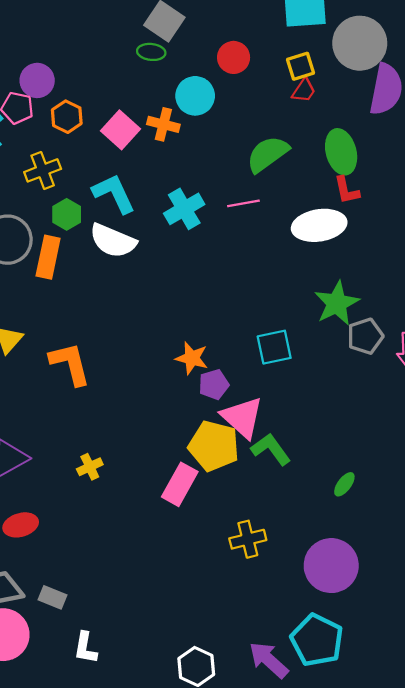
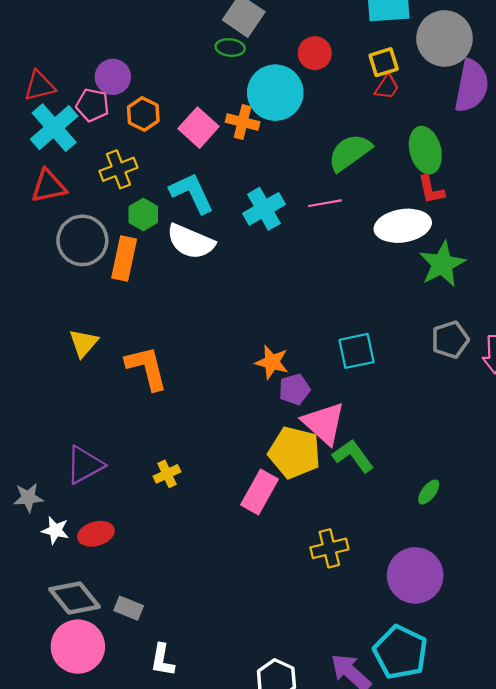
cyan circle: (195, 96) -> (275, 93), size x1.4
green star: (337, 303) -> (442, 264), moved

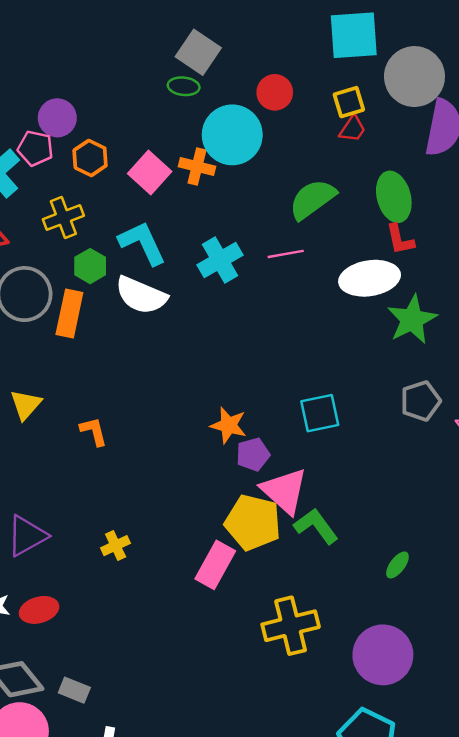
orange L-shape: (147, 368) -> (94, 431), size x0.6
yellow cross: (329, 548) -> (291, 626), size x1.4

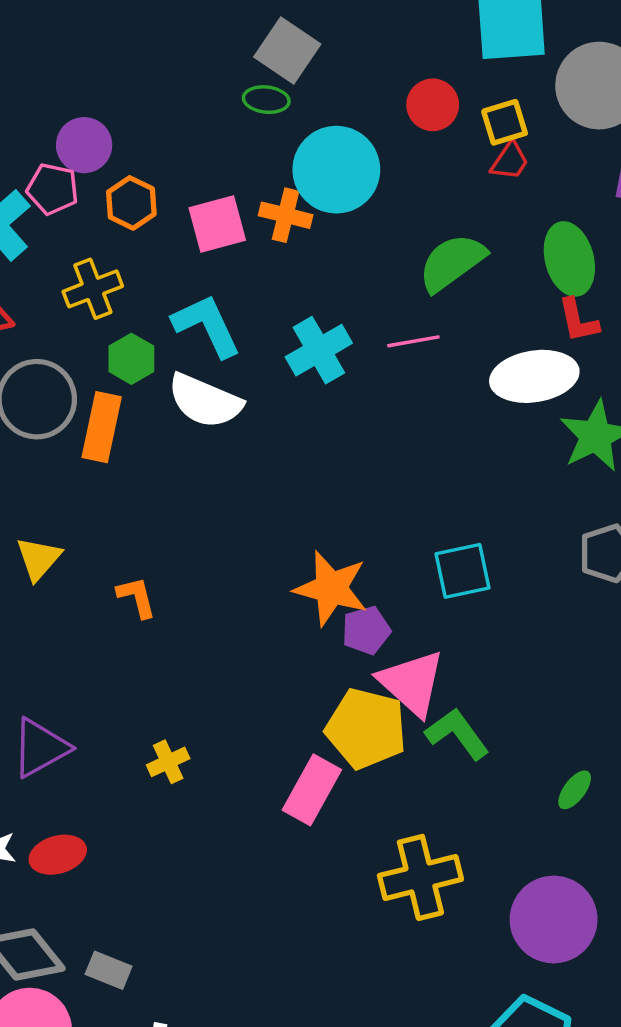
red circle: (275, 92) -> (433, 105), moved
pink square: (150, 173) -> (217, 224), turned 33
orange star: (229, 425) -> (331, 588), size x1.4

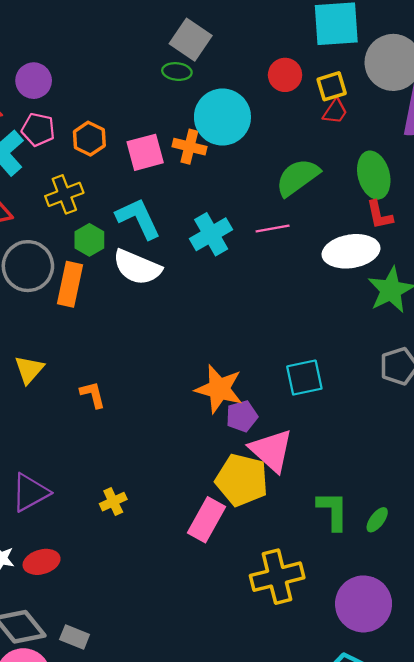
purple circle: (84, 145) -> (34, 81), moved
green L-shape: (457, 734) -> (333, 511), moved, turned 36

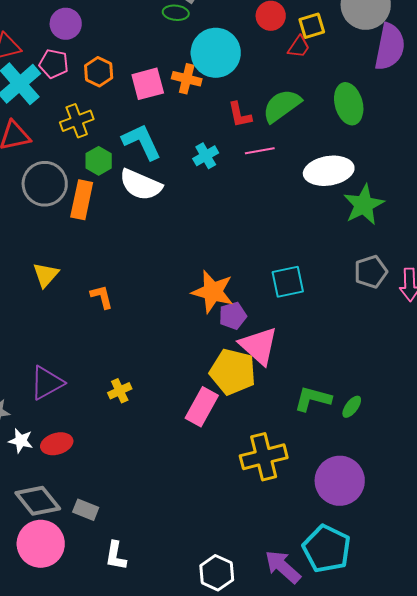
purple circle: (34, 81) -> (66, 24), moved
red trapezoid: (335, 111) -> (299, 47), moved
red L-shape: (379, 215) -> (240, 115), moved
cyan cross: (211, 234) -> (206, 156), size x0.7
green L-shape: (333, 511) -> (313, 399), turned -75

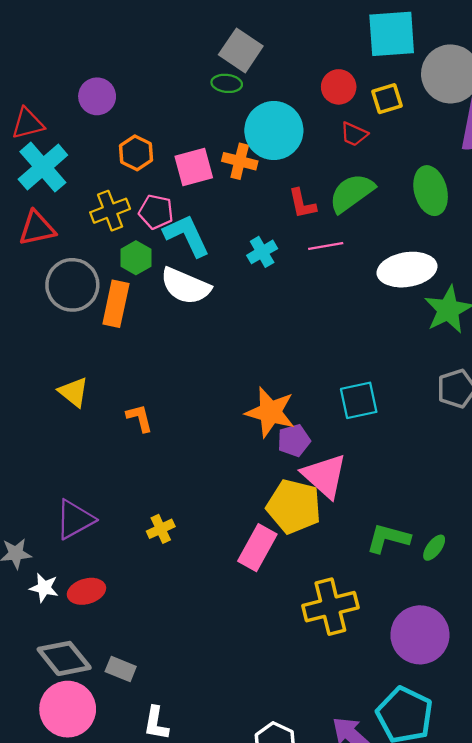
red trapezoid: (299, 47) -> (354, 134), moved, turned 80
pink pentagon: (54, 64) -> (156, 212), moved
yellow triangle: (46, 275) -> (74, 392), turned -32

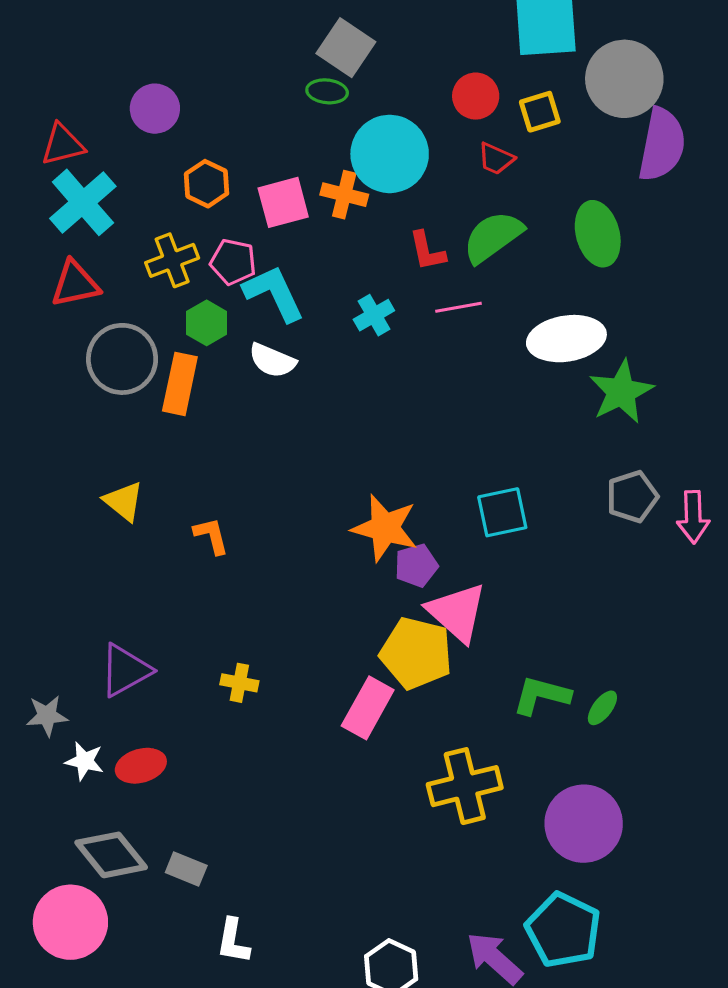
white semicircle: (185, 286) -> (272, 360), size x0.7
yellow cross: (161, 529) -> (239, 683), turned 36
pink circle: (68, 709) -> (70, 922), moved

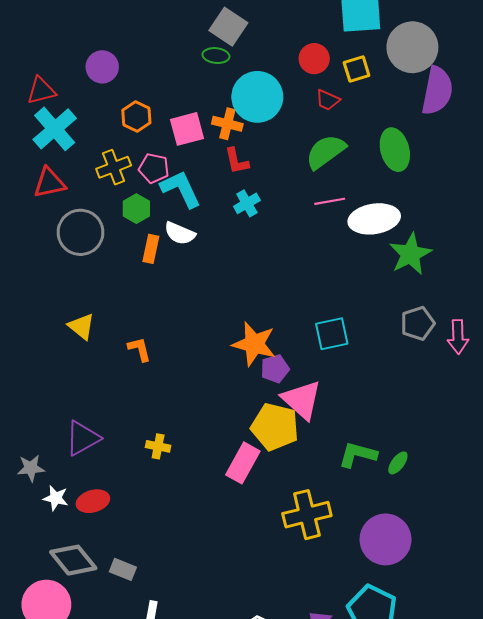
red L-shape: (427, 251) -> (237, 161), moved
pink line: (458, 307) -> (330, 201), moved
orange rectangle: (180, 384) -> (151, 249), moved, size x0.7

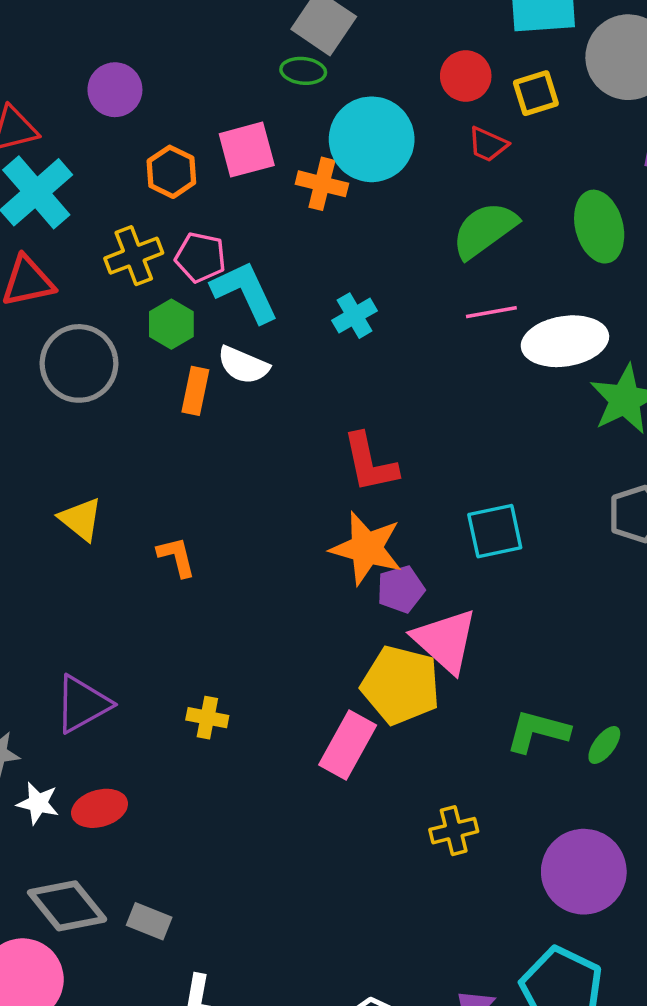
pink square: (187, 129) -> (247, 150), moved
red L-shape: (237, 161) -> (370, 463), moved, size x1.4
yellow cross: (307, 515) -> (454, 831), size x0.6

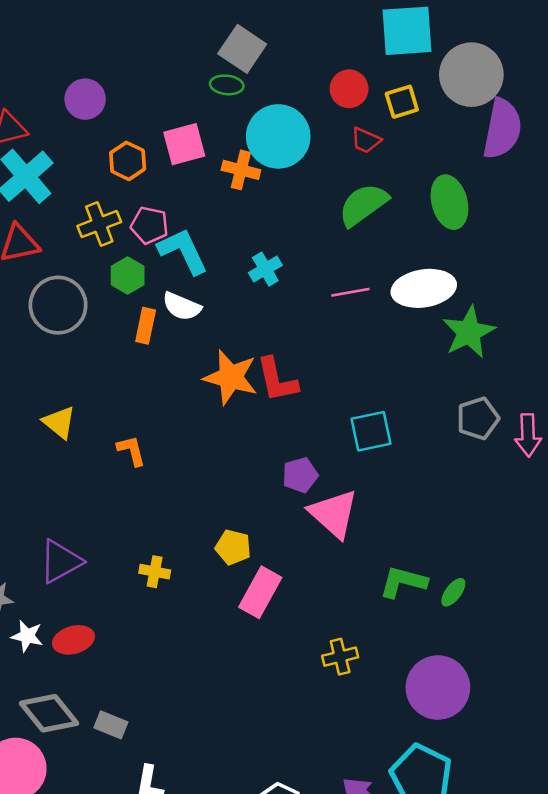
pink line: (491, 312) -> (350, 292), moved
orange star: (366, 548) -> (231, 377), moved
yellow pentagon: (401, 685) -> (233, 547), moved, size x0.6

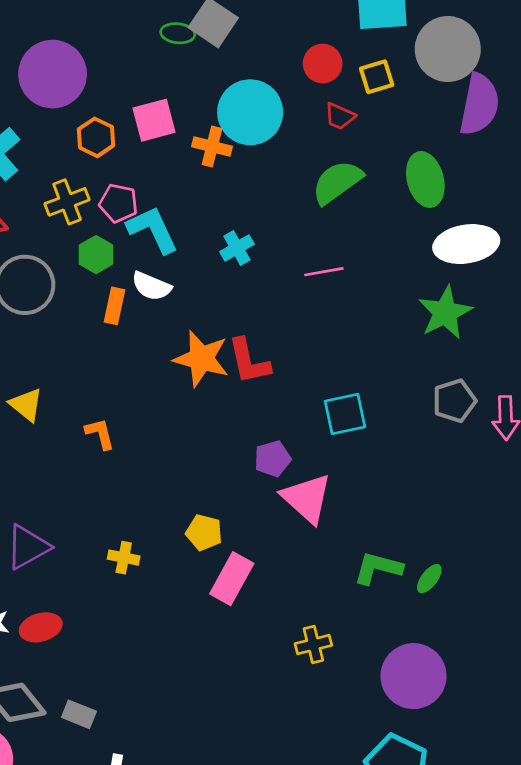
green ellipse: (227, 85) -> (178, 33), moved
purple circle: (85, 99) -> (53, 74), size x1.6
white ellipse: (424, 288) -> (466, 244), moved

